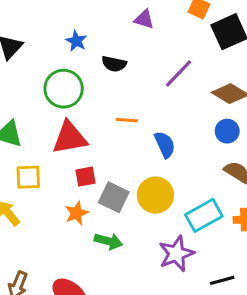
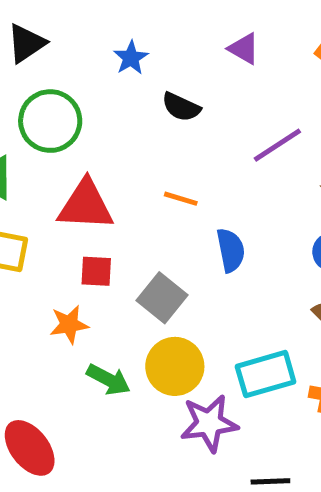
green circle: (64, 89) -> (50, 121), moved
yellow circle: (155, 195) -> (175, 366), moved
gray square: (114, 197) -> (162, 298), moved

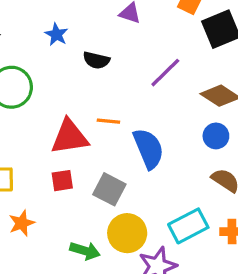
red triangle: (86, 205) -> (69, 137), moved
blue semicircle: (231, 250) -> (148, 149), size x1.4
orange star: (69, 324) -> (22, 223), moved

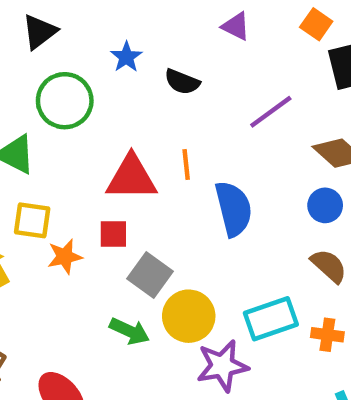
blue star: (56, 34) -> (126, 57), moved
orange line: (108, 121) -> (186, 165), turned 70
gray square: (109, 189) -> (150, 275), moved
orange star: (22, 223) -> (65, 257), moved

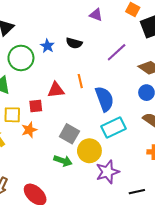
blue star: (126, 57) -> (47, 46), moved
red triangle: (132, 178) -> (56, 90), size x0.7
red square: (113, 234) -> (36, 106), moved
cyan rectangle: (271, 319) -> (113, 127), moved

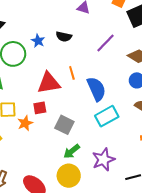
red triangle: (56, 90) -> (49, 83), size x1.4
red square: (36, 106) -> (40, 108), moved
yellow circle: (89, 151) -> (69, 176), moved
green arrow: (63, 161) -> (72, 151), moved, turned 126

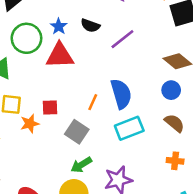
purple line: (106, 43) -> (122, 39), moved
orange line: (72, 73) -> (93, 102), moved, turned 32
red triangle: (49, 83) -> (60, 56), moved

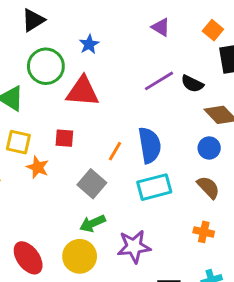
black semicircle: (90, 25) -> (192, 84), moved
blue star: (59, 26) -> (89, 44), moved
red square: (50, 107) -> (64, 138), moved
orange star: (30, 124) -> (38, 167), turned 30

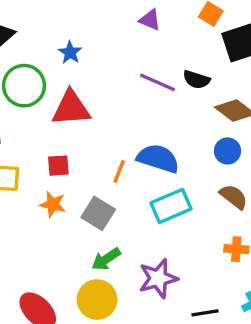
purple line: (159, 81) -> (158, 82), turned 64
blue semicircle: (150, 145) -> (158, 158), turned -54
orange star: (38, 167) -> (53, 204), moved

